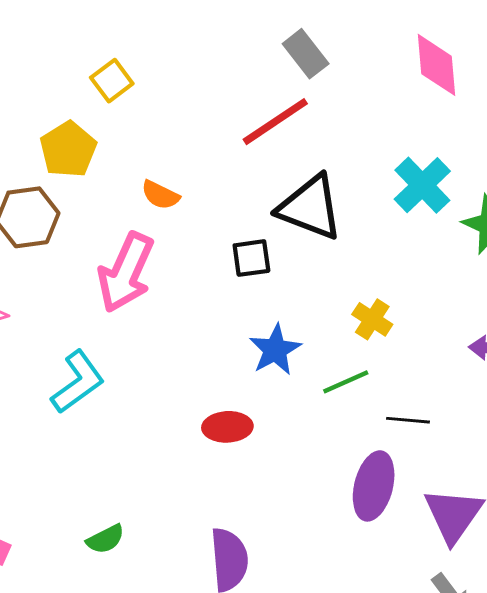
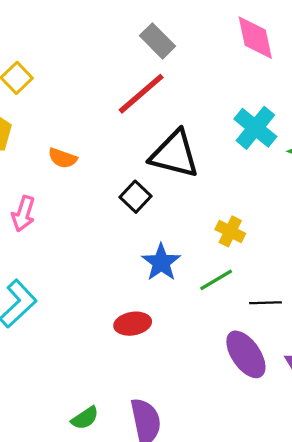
black square: (251, 258) -> (136, 197), turned -32
pink arrow: (126, 273) -> (23, 214), moved, size x0.6
purple ellipse: (374, 486) -> (246, 354), turned -42
green semicircle: (105, 539) -> (85, 418), moved

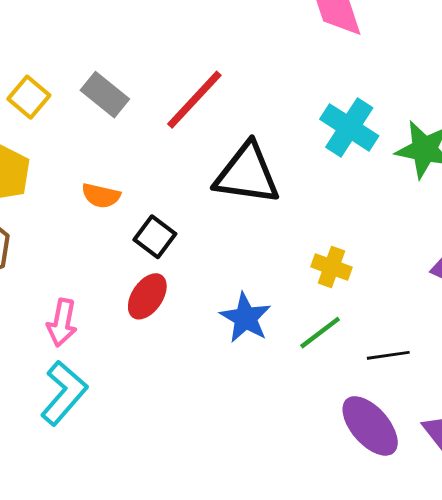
gray rectangle: (157, 41) -> (105, 95), moved
black square: (136, 197) -> (155, 237), moved
pink arrow: (23, 214) -> (62, 323), moved
red ellipse: (133, 324) -> (147, 296), moved, turned -40

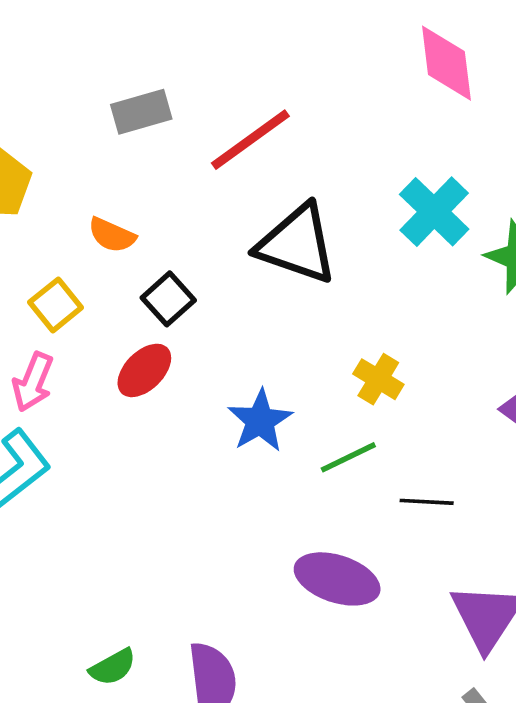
gray rectangle: (105, 95) -> (141, 112), turned -66
yellow square: (29, 97) -> (56, 305), moved
purple ellipse: (370, 426) -> (337, 579), moved, turned -42

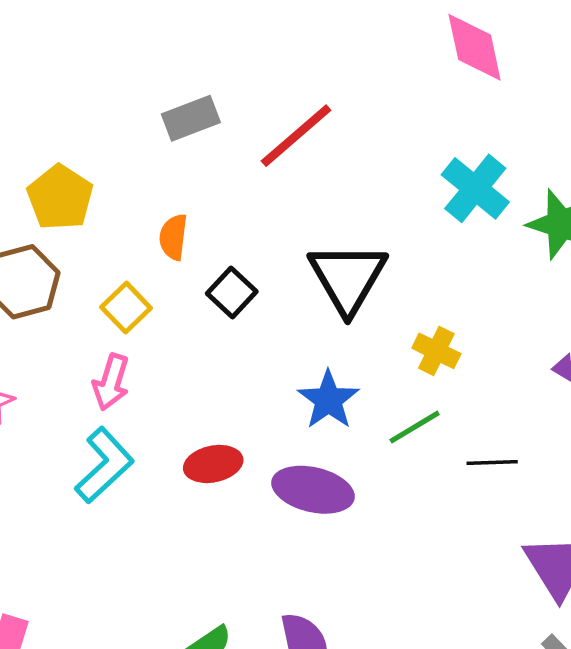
orange semicircle: (112, 235) -> (173, 237), turned 78
black triangle: (297, 244) -> (348, 278), moved, turned 46
red ellipse: (144, 370) -> (213, 464), moved, turned 38
purple ellipse: (337, 579) -> (313, 490), moved

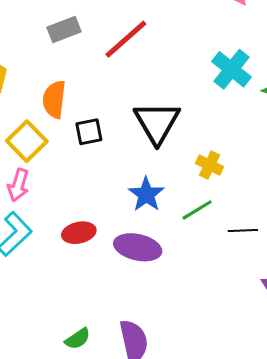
orange semicircle: (173, 237) -> (54, 99), size x1.4
black square: (232, 293) -> (89, 132), turned 36
yellow square: (126, 308) -> (27, 141), size x1.4

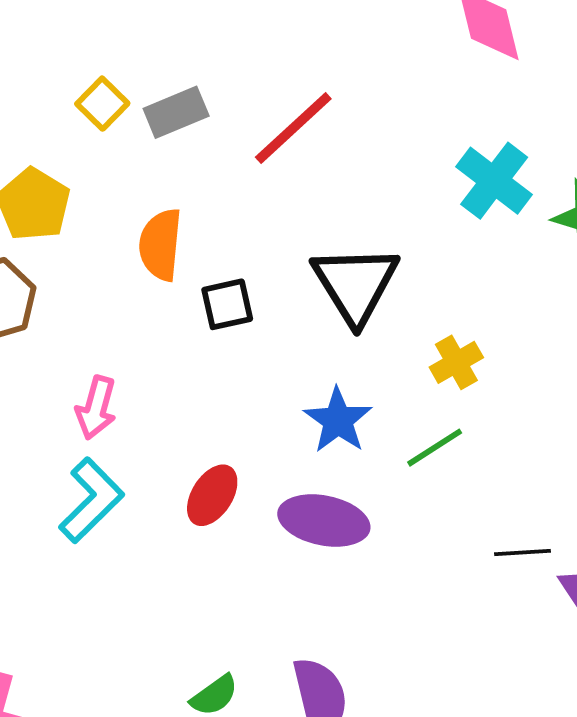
yellow square: (27, 141) -> (102, 104), moved, size x0.7
yellow cross: (210, 165) -> (456, 362), turned 36
black line: (243, 230) -> (522, 552), moved
red ellipse: (79, 233) -> (212, 495), turned -44

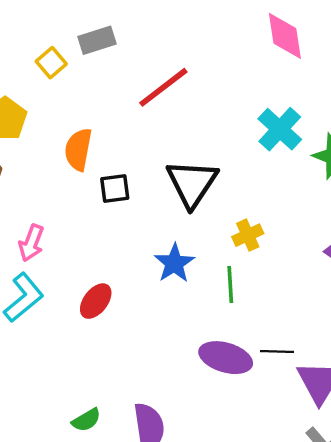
gray rectangle: (176, 112) -> (97, 40), moved
green line: (435, 448) -> (230, 285), turned -66
purple ellipse: (324, 521) -> (226, 358), moved

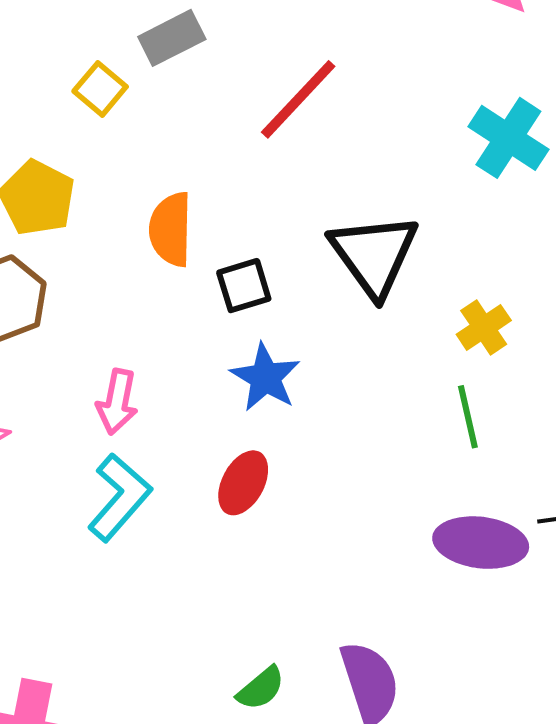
blue star: (174, 263) -> (265, 377), moved

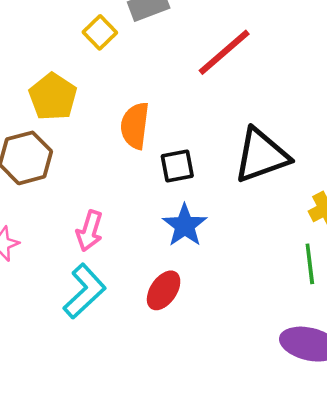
black triangle: (374, 255) -> (261, 155), turned 40

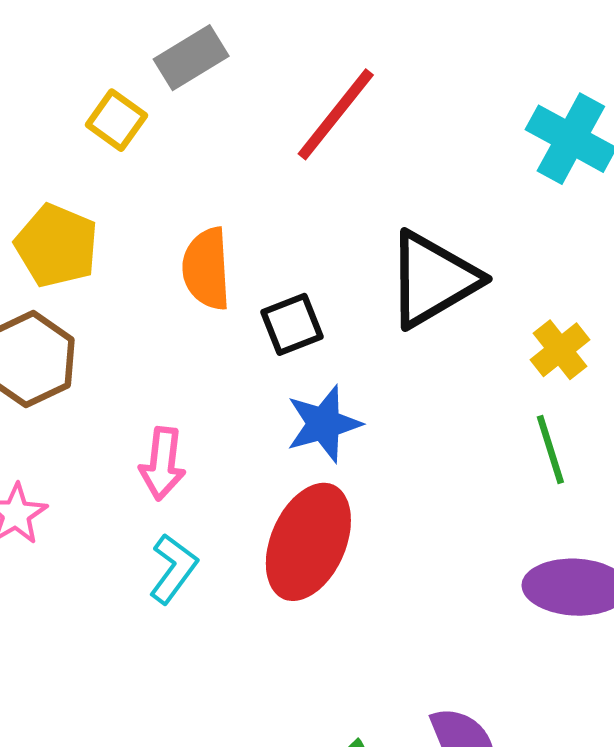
blue star: (185, 225) -> (324, 424), turned 30
red ellipse: (164, 290) -> (308, 542), size x1.6
cyan L-shape: (85, 291) -> (173, 569), size x0.7

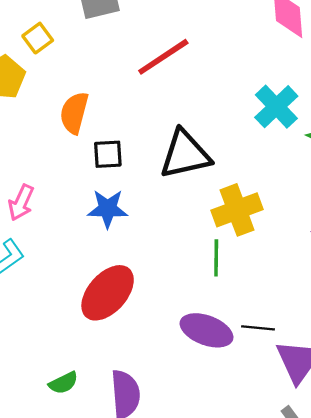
yellow square: (116, 120) -> (38, 38), moved
yellow cross: (560, 350) -> (237, 210), size x1.6
red ellipse: (308, 542) -> (108, 293), moved

